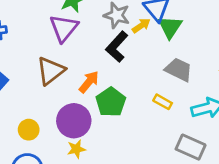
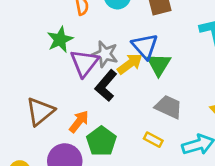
yellow arrow: (141, 26) -> (130, 64), size x1.4
purple triangle: (64, 28) -> (84, 63), moved

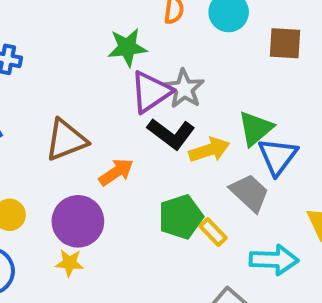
blue triangle: (145, 46) -> (278, 156), moved
yellow arrow: (130, 64) -> (209, 150), moved
black L-shape: (106, 86) -> (171, 134), turned -112
green pentagon: (101, 141) -> (181, 217), moved

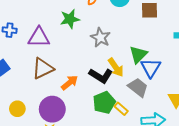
purple triangle: (151, 92) -> (39, 37), moved, turned 40
black L-shape: (171, 134) -> (101, 76), moved
yellow arrow: (209, 150) -> (116, 67), turned 78

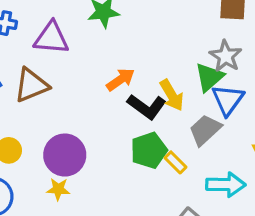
gray star: (100, 38) -> (226, 56), moved
brown triangle: (43, 68) -> (31, 85), moved
orange arrow: (70, 83) -> (121, 80), moved
gray trapezoid: (138, 87) -> (205, 130), turned -85

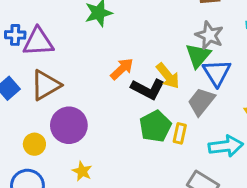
purple triangle: (51, 38) -> (38, 42), moved
purple circle: (65, 155) -> (69, 125), moved
yellow rectangle: (175, 162) -> (180, 133), turned 66
yellow star: (58, 189) -> (82, 171), turned 30

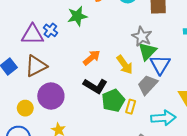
blue cross: (15, 35) -> (50, 30), moved, turned 32
gray star: (209, 35) -> (142, 36), moved
black L-shape: (148, 89) -> (95, 86), moved

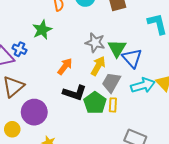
gray star: (142, 36) -> (95, 43), moved
yellow arrow: (125, 65) -> (98, 66), turned -102
gray trapezoid: (147, 85) -> (111, 82), moved
cyan arrow: (163, 118) -> (143, 85), moved

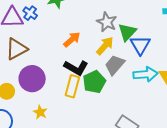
yellow rectangle: (113, 105) -> (72, 86), moved, size x1.5

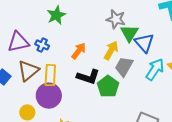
blue cross: (30, 13) -> (42, 45), moved
gray star: (107, 22) -> (116, 19), moved
cyan arrow: (146, 74) -> (155, 69), turned -40
yellow rectangle: (72, 86) -> (50, 75), moved

